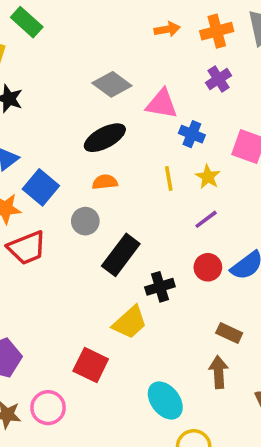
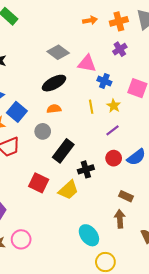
red square: (91, 365) -> (39, 183), moved

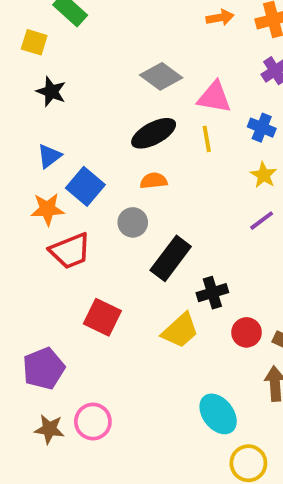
blue cross: (104, 81) -> (262, 128), moved
yellow line: (91, 107) -> (207, 139), moved
red circle: (114, 158) -> (247, 332), moved
red square: (39, 183) -> (102, 317), moved

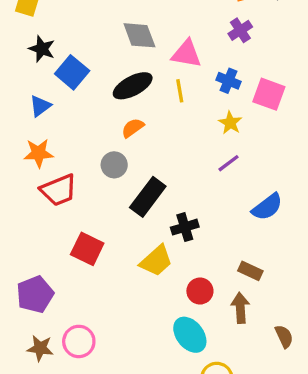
gray diamond: (161, 76) -> (139, 35), turned 33
orange semicircle: (154, 181) -> (133, 128), turned -30
blue square: (85, 186) -> (72, 72), moved
red circle: (247, 332) -> (200, 291), moved

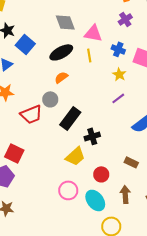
red trapezoid: (59, 190) -> (31, 114), moved
red square: (87, 249) -> (14, 153), moved
brown arrow: (240, 308) -> (125, 194), moved
pink circle: (79, 341) -> (68, 190), moved

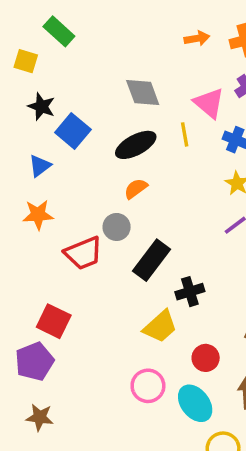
pink triangle: (93, 33) -> (209, 103), moved, turned 30
yellow line: (89, 55) -> (185, 134), moved

